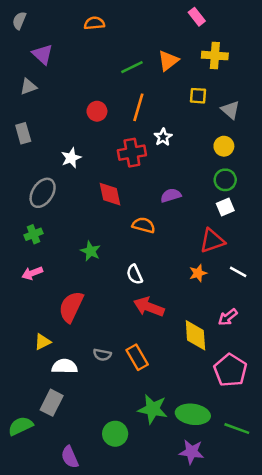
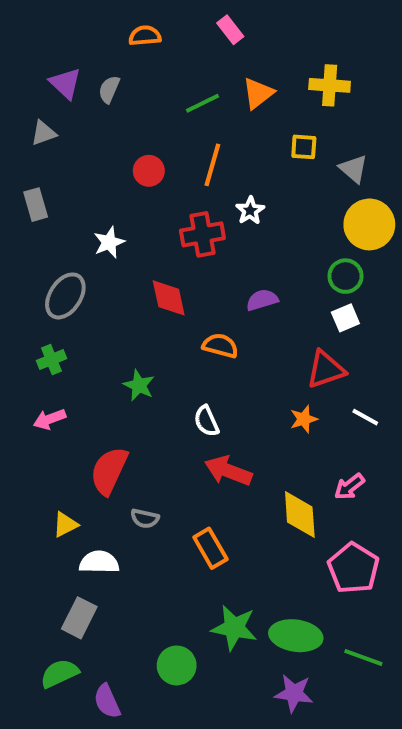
pink rectangle: (197, 17) -> (230, 30), moved
gray semicircle: (19, 21) -> (109, 89), moved
yellow circle: (224, 146) -> (369, 224), moved, size x1.6
gray semicircle: (102, 355) -> (145, 518), moved
green semicircle: (21, 426) -> (59, 673), moved

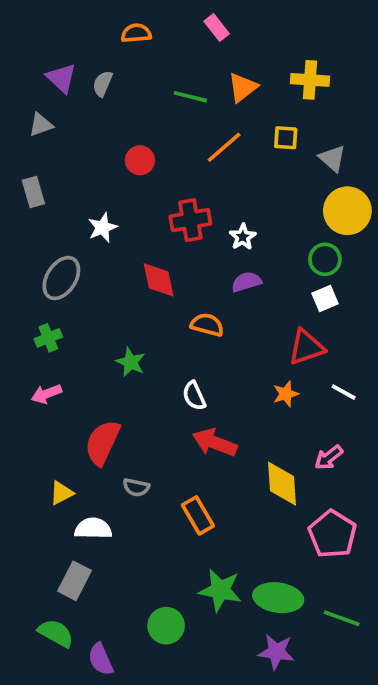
green line: (202, 103) -> (190, 97), turned 40
orange line: (212, 165) -> (224, 147), moved, turned 33
white star: (250, 211) -> (243, 237), moved
green semicircle: (59, 673) -> (56, 633), turned 54

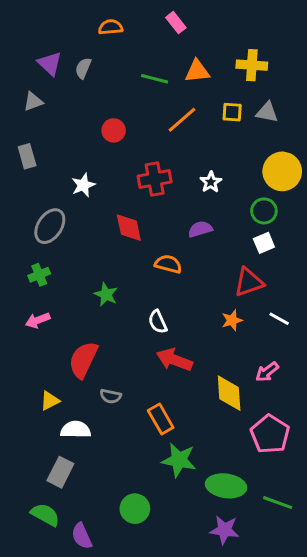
orange triangle: (243, 87) -> (197, 71), turned 32
gray triangle: (332, 158) -> (267, 112), moved, turned -30
white star: (243, 237) -> (211, 182), moved
green star: (220, 590) -> (179, 460), moved

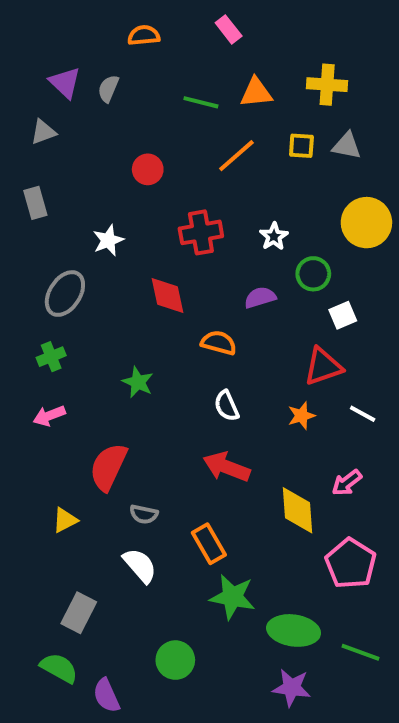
green circle: (264, 211) -> (313, 274), moved
white semicircle: (158, 322) -> (227, 406), moved
white semicircle: (76, 430) -> (140, 565), moved, turned 48

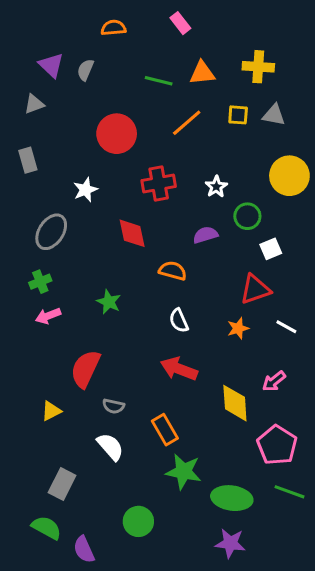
red circle: (148, 169) -> (117, 134), size x1.6
pink arrow: (49, 416) -> (48, 316), moved
green line: (361, 652) -> (289, 492), moved

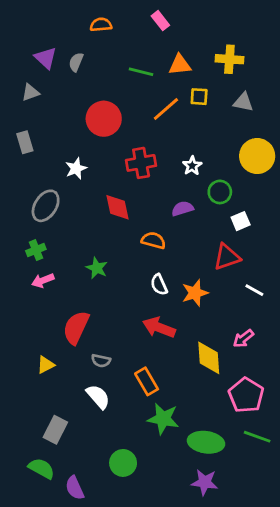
yellow square: (238, 115) -> (199, 97), moved
orange star: (238, 328) -> (195, 293), moved, size x1.4

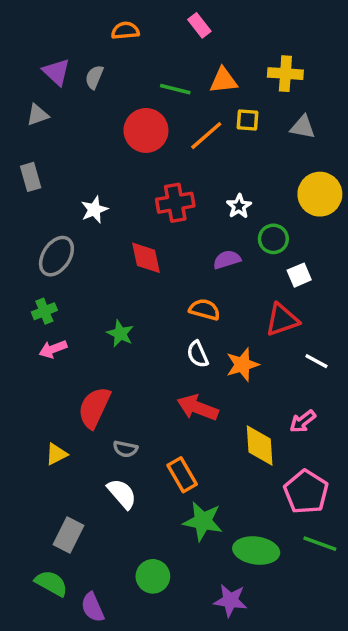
red circle: (104, 119) -> (146, 130), moved
orange semicircle: (153, 240) -> (205, 309), moved
purple star: (205, 482) -> (230, 600), moved

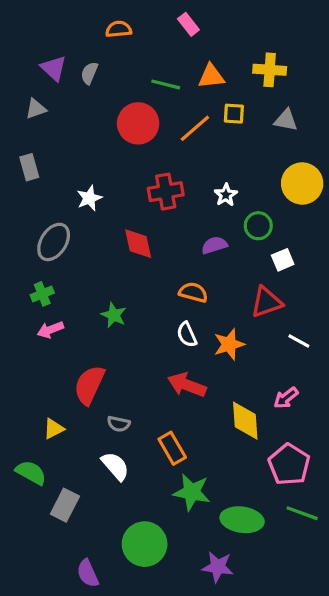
green circle: (153, 576) -> (145, 544), size x1.4
green semicircle: (51, 583) -> (31, 473), moved

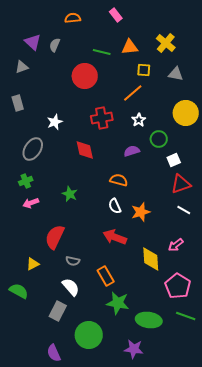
yellow cross: (270, 70) -> (166, 43), turned 36
orange line: (195, 128) -> (133, 93), moved
red triangle: (266, 302) -> (181, 184), moved
gray rectangle: (65, 505) -> (58, 311), moved

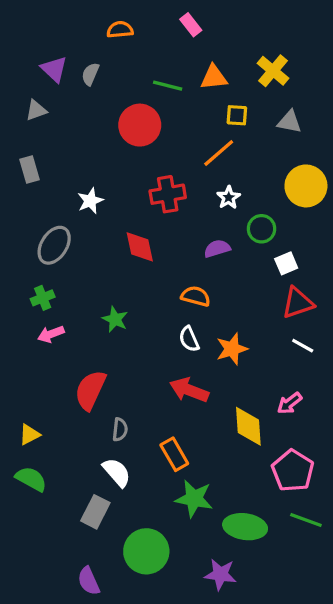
gray semicircle: (73, 261) -> (120, 430), turned -96
yellow triangle: (33, 264) -> (29, 434), moved

